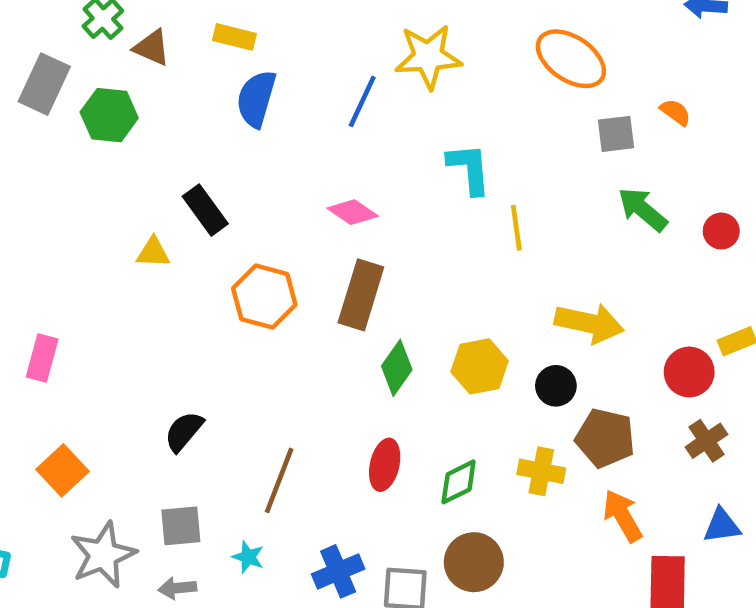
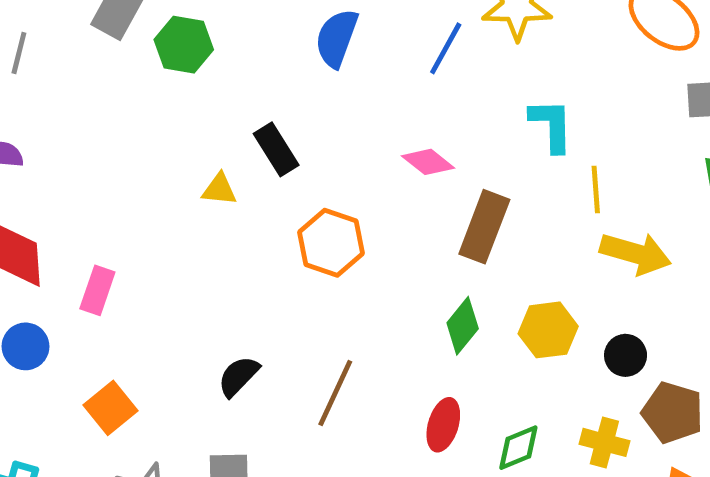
brown rectangle: (361, 295) -> (484, 227), moved
yellow arrow: (589, 323) -> (635, 253), moved
brown line: (279, 480) -> (335, 393), moved

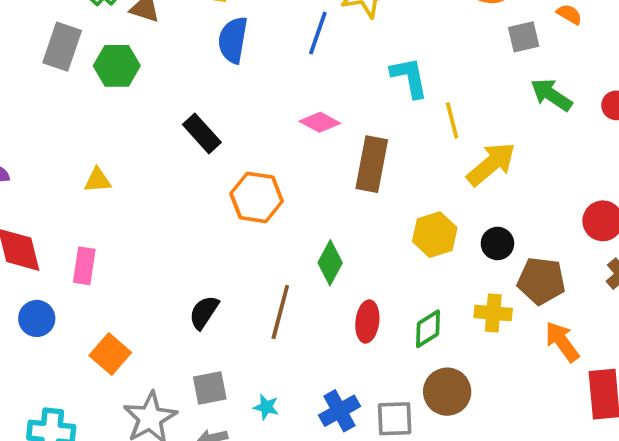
yellow triangle: (219, 189) -> (98, 180), moved
yellow arrow: (635, 253) -> (491, 164), turned -46
green diamond: (463, 326) -> (330, 263), moved

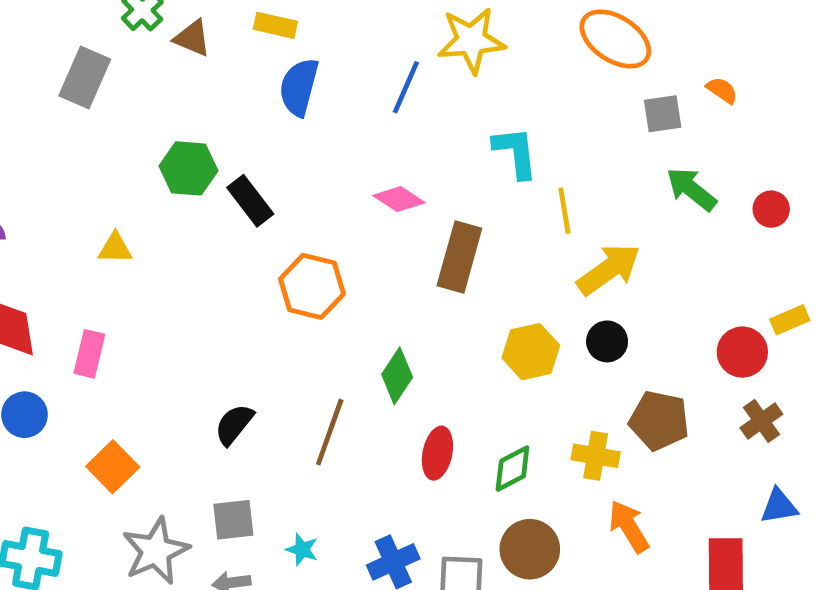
green hexagon: (117, 66) -> (188, 168), moved
black circle: (497, 243) -> (607, 341), moved
orange arrow: (562, 342) -> (629, 526), moved

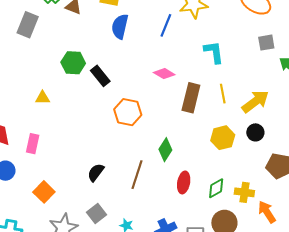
gray square: (663, 114) -> (266, 43), moved
yellow line: (564, 211) -> (223, 94), moved
yellow cross: (596, 456) -> (244, 192), moved
gray square: (233, 520) -> (97, 213), turned -30

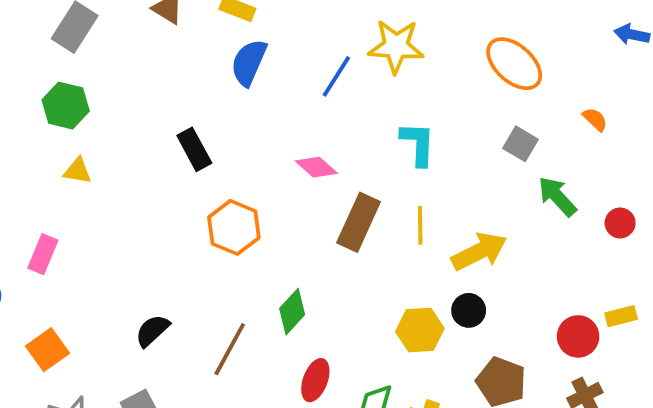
gray square: (266, 43) -> (521, 144), turned 30
green hexagon: (73, 63) -> (66, 106), moved
yellow hexagon: (223, 138) -> (420, 330), moved

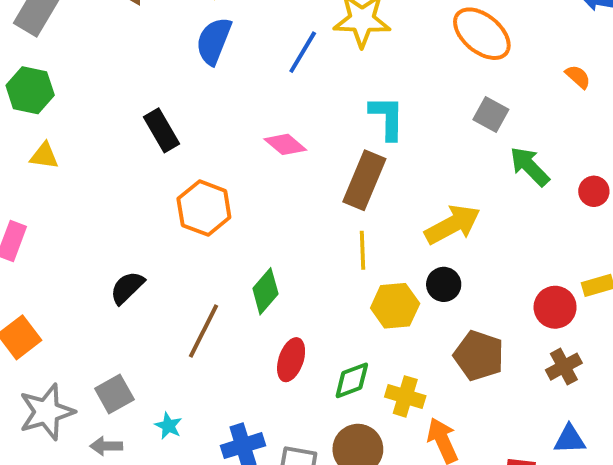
orange semicircle: (595, 119) -> (578, 77), moved
brown rectangle: (359, 222) -> (364, 180), moved
yellow line: (420, 225) -> (363, 250), moved
black semicircle: (152, 331) -> (127, 288), moved

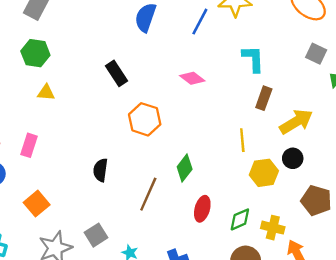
brown rectangle: (364, 180) -> (264, 98), moved, size x0.7
black semicircle: (127, 288) -> (100, 170), turned -35

